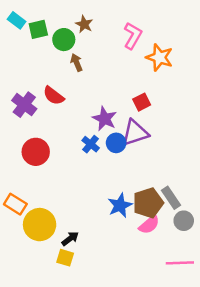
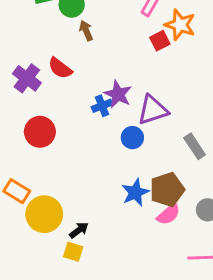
red square: (142, 102) -> (160, 41), moved
blue circle: (116, 143) -> (132, 138), moved
blue cross: (91, 144) -> (102, 106), moved, turned 30
gray rectangle: (171, 198) -> (195, 146), moved

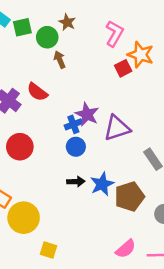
blue circle: (132, 138) -> (76, 147), moved
blue star: (135, 193) -> (102, 184), moved
pink semicircle: (169, 214) -> (126, 249), moved
black arrow: (79, 230) -> (76, 182), moved, turned 35

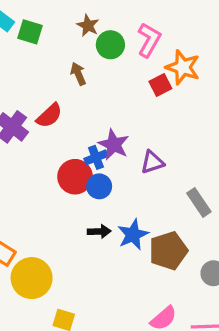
green square: (22, 27) -> (30, 32), turned 30
green circle: (47, 37) -> (110, 45), moved
red semicircle: (37, 92) -> (49, 116), turned -80
purple triangle: (117, 128) -> (152, 162), size x0.7
red circle: (20, 147) -> (75, 177), moved

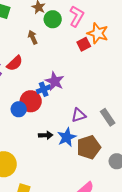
purple triangle: (152, 162) -> (79, 115), moved
blue circle: (99, 186) -> (19, 109), moved

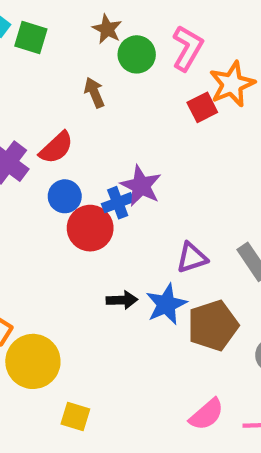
orange star: (98, 33) -> (232, 84), turned 30
blue circle: (19, 109) -> (65, 196), moved

